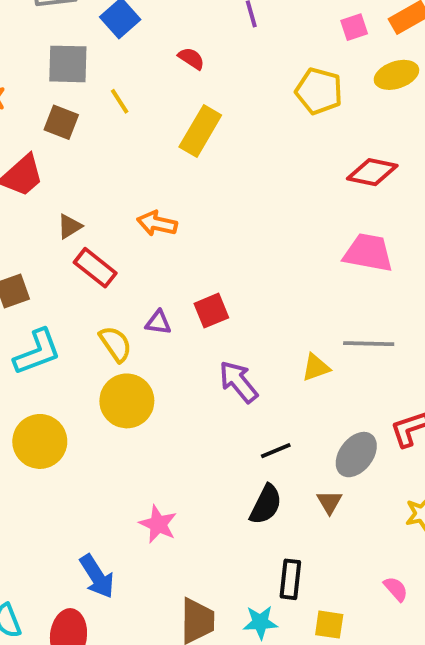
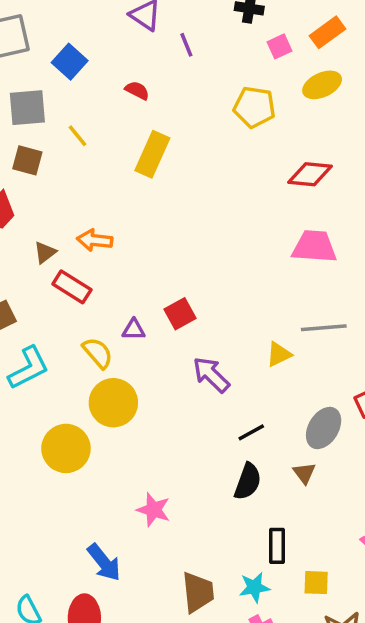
orange arrow: (157, 223) -> (95, 240), moved
yellow circle: (40, 441) -> (66, 448), moved

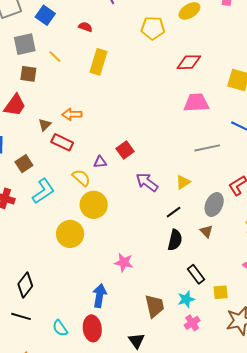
yellow triangle: (279, 354) -> (183, 182), moved
black rectangle: (277, 546) -> (196, 274), turned -30
blue arrow: (104, 562) -> (99, 296), turned -125

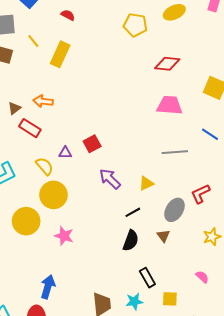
yellow rectangle: (98, 62) -> (60, 54), moved
pink star: (124, 262) -> (64, 236), moved

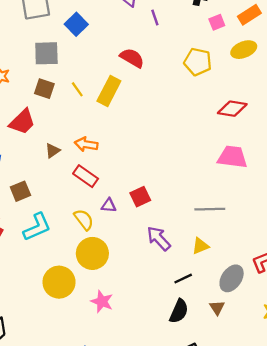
red semicircle: (68, 15) -> (132, 58), moved, size x1.5
yellow line: (33, 41) -> (77, 89), moved
red rectangle: (30, 128) -> (86, 176), moved
gray line: (175, 152) -> (210, 209), moved

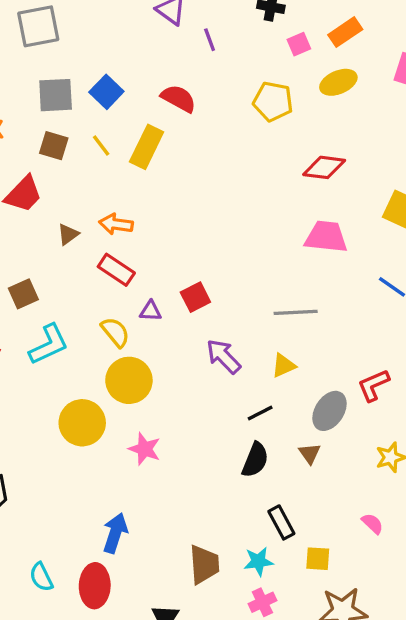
blue square: (76, 24) -> (106, 92), moved

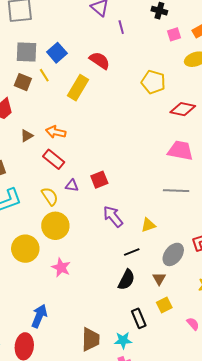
yellow pentagon: (273, 101) -> (153, 82), moved
yellow line: (101, 145) -> (44, 75), moved
gray line: (296, 312) -> (176, 191), moved
yellow square: (318, 559) -> (164, 305), moved, turned -35

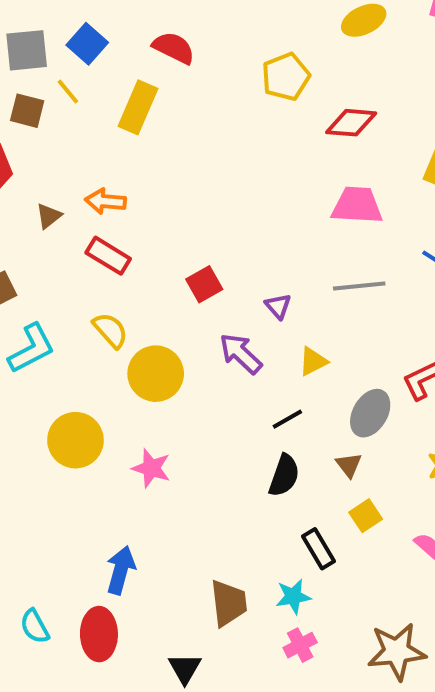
yellow pentagon: (153, 82) -> (286, 77), turned -30
purple triangle: (72, 186) -> (278, 306), moved, turned 48
yellow circle: (55, 226) -> (156, 374), moved

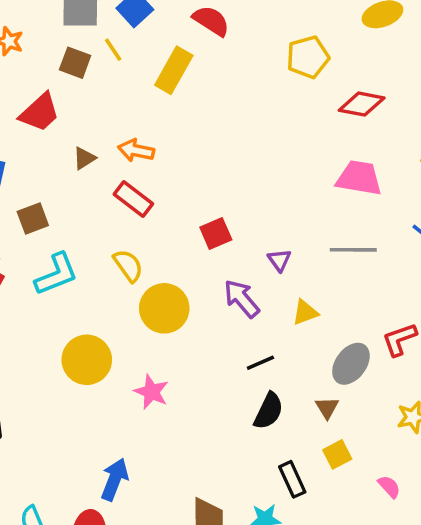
black line: (287, 419) -> (260, 363), moved

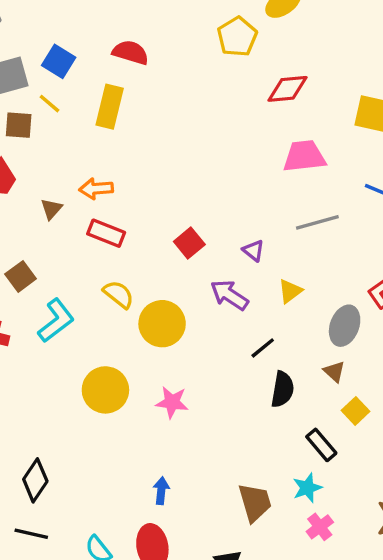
yellow pentagon: (308, 57) -> (237, 37), moved
blue arrow: (115, 479) -> (161, 491), size x0.7

